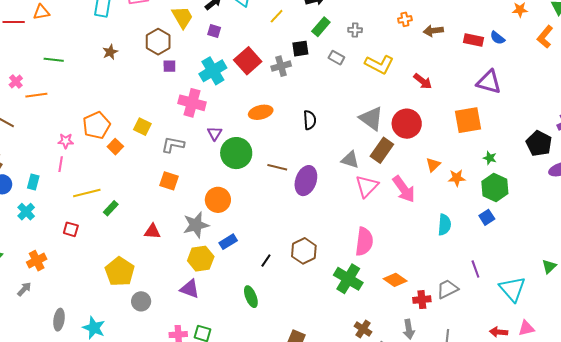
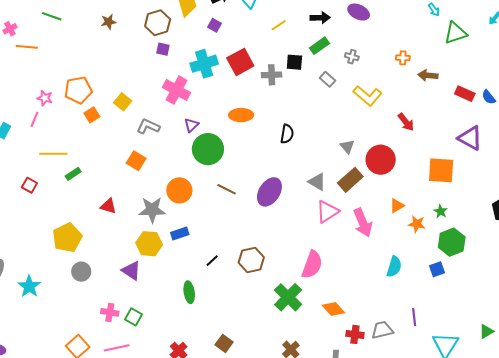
gray triangle: (371, 119) -> (347, 147), size x0.6
green star: (490, 158) -> (441, 211), moved
brown line: (277, 167) -> (227, 189), moved

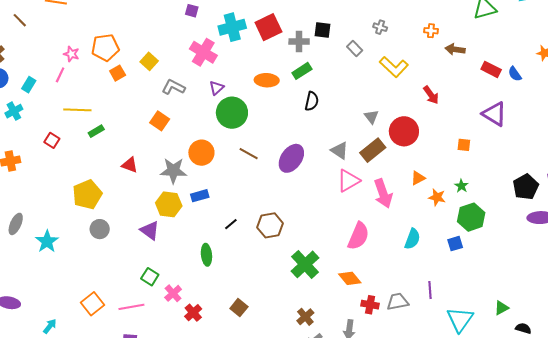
green rectangle: (319, 46) -> (302, 71), moved
orange square: (441, 170) -> (464, 145), size x0.5
pink semicircle: (312, 265) -> (358, 236), moved
pink cross: (110, 312) -> (173, 293), moved, turned 36

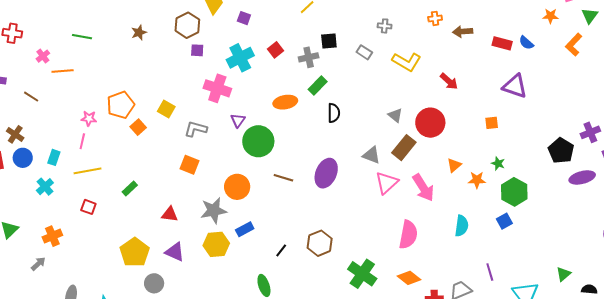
red square: (268, 27) -> (276, 50), size x0.6
yellow line: (77, 110) -> (88, 171), moved
purple triangle: (150, 230) -> (175, 252), moved

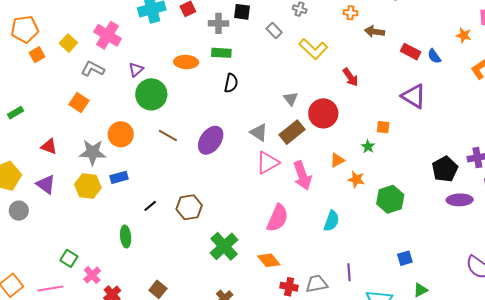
green rectangle: (318, 86) -> (221, 53), turned 36
pink cross: (217, 88) -> (108, 35), moved
green star: (498, 163) -> (368, 146), moved
blue square: (504, 221) -> (405, 258), moved

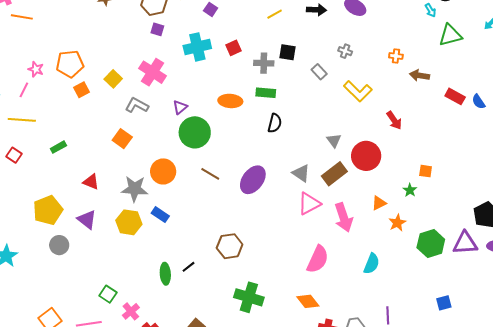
purple triangle: (414, 96) -> (465, 243), moved, turned -36
blue rectangle: (119, 177) -> (160, 215), turned 48
orange star: (356, 179) -> (397, 223), turned 30
black line: (150, 206) -> (188, 267), moved
green cross: (224, 246) -> (249, 297), moved, turned -32

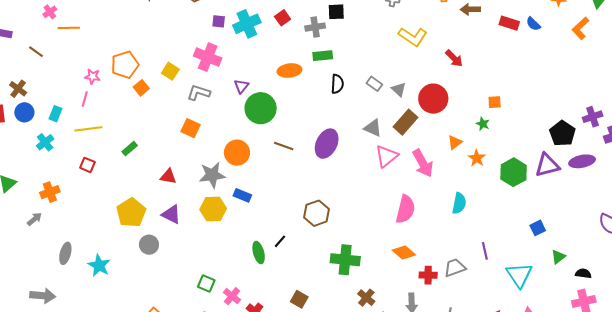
purple square: (157, 29) -> (219, 21), moved
gray rectangle: (319, 72) -> (374, 84), moved

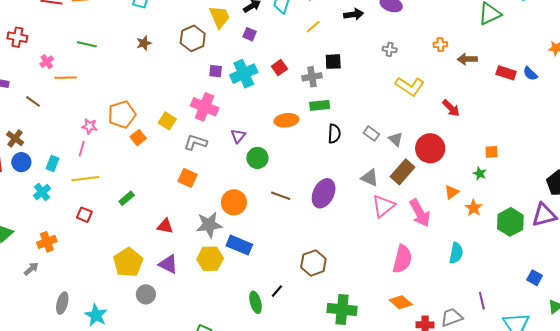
green circle: (261, 108) -> (257, 158), size x0.7
blue rectangle: (242, 195) -> (239, 245), size x1.4
blue square: (538, 228) -> (535, 278), turned -35

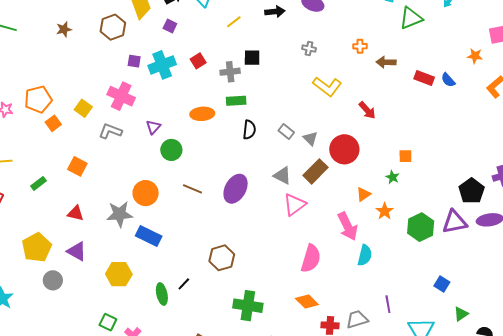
orange square: (187, 178) -> (77, 166), moved
pink arrow: (420, 213) -> (348, 226), moved
yellow hexagon: (210, 259) -> (119, 274), moved

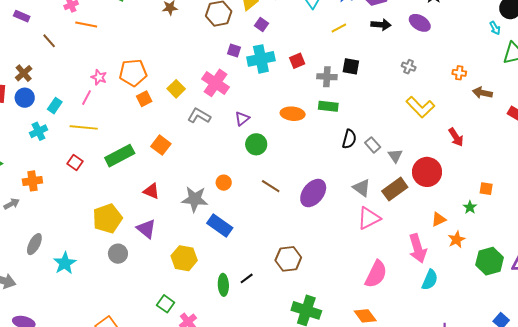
purple square: (170, 26) -> (261, 25), moved
black semicircle: (249, 130) -> (349, 139), moved
green rectangle: (38, 183) -> (120, 156), size x1.8
orange circle: (146, 193) -> (224, 183), size x0.6

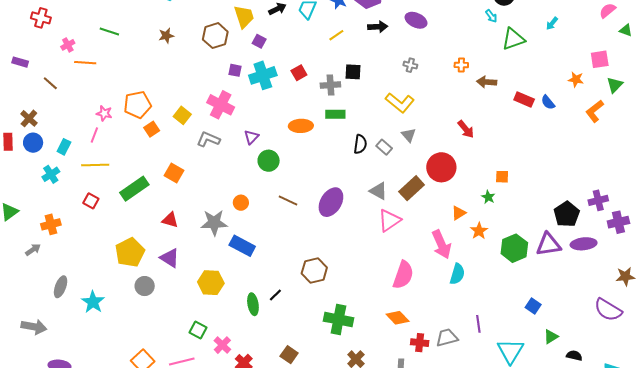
yellow L-shape: (420, 107) -> (400, 103), moved
gray triangle: (395, 156) -> (409, 135), moved

